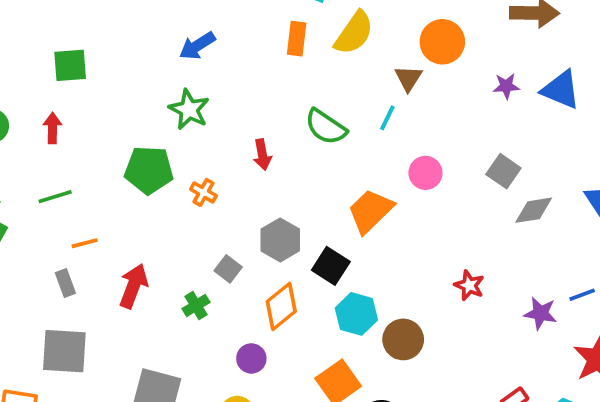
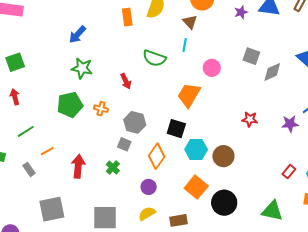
gray hexagon: (280, 240) -> (135, 122), moved
gray rectangle: (65, 283) -> (29, 169), moved

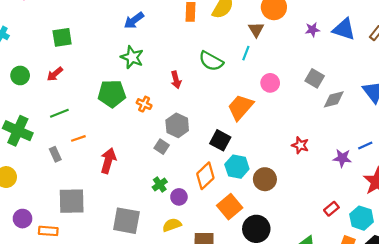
red arrow: (15, 97) -> (55, 74), turned -126
orange diamond: (157, 156) -> (205, 176), moved
green cross: (113, 168) -> (160, 185), moved

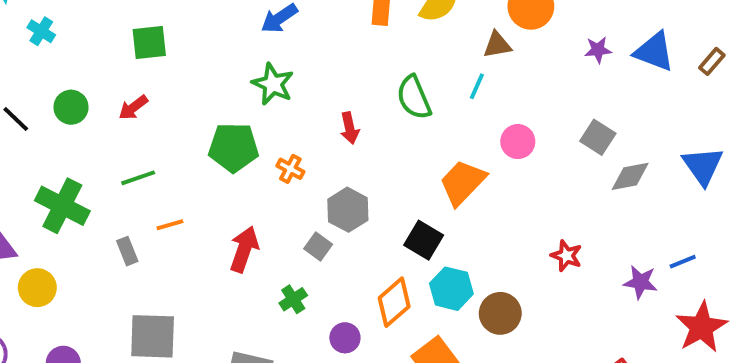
brown triangle: (256, 30) -> (497, 45), turned 49
green semicircle: (211, 61) -> (414, 97), turned 35
red arrow: (108, 161) -> (244, 249), moved
green cross: (160, 185) -> (293, 299), moved

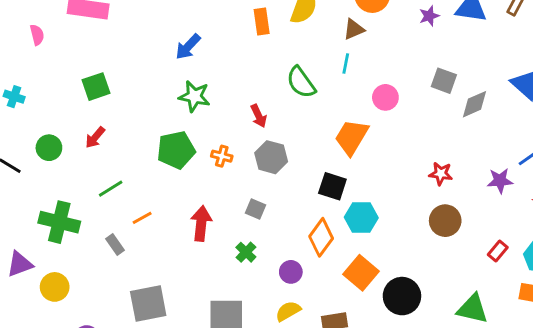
gray hexagon: (348, 210) -> (271, 157), moved
brown circle: (500, 313) -> (445, 221), moved

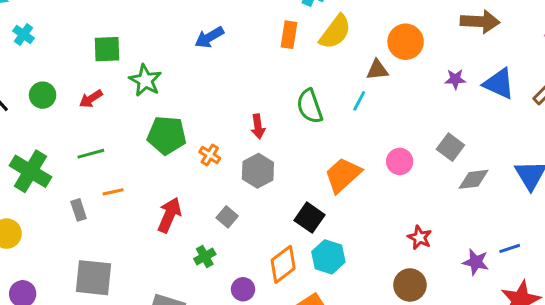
green star: (194, 96) -> (145, 80), moved
pink circle: (385, 97) -> (400, 161), moved

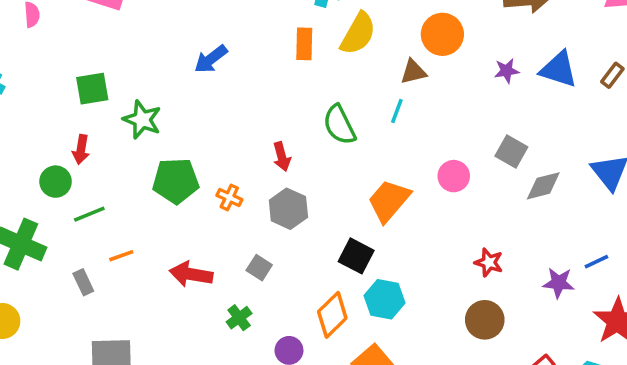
green circle: (43, 95) -> (56, 182), moved
red arrow: (91, 99) -> (81, 150), turned -40
red arrow: (169, 215) -> (191, 274), turned -96

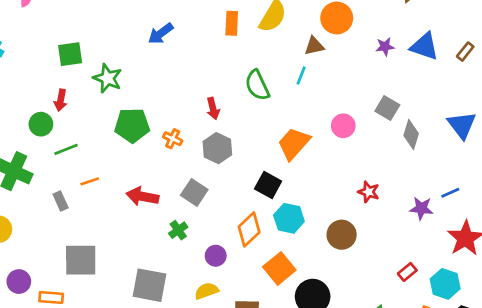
gray diamond: (543, 186) -> (411, 134), turned -60
gray square: (259, 268) -> (194, 192), size x1.4
brown circle: (485, 320) -> (342, 235), moved

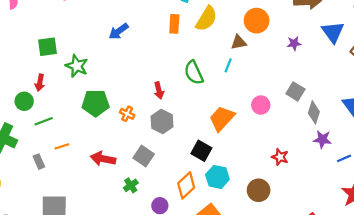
blue triangle: (424, 46) -> (333, 32), moved, turned 35
purple star: (421, 208) -> (322, 139), moved

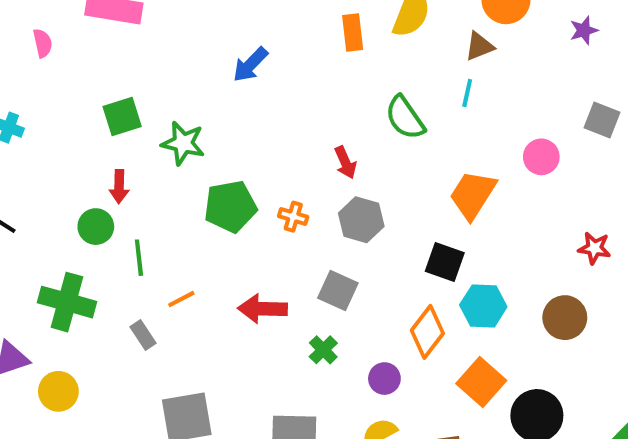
green line: (44, 121) -> (139, 258), turned -66

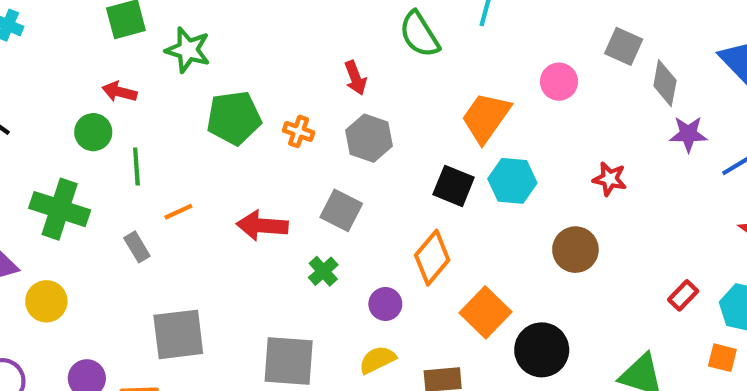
red arrow: (119, 187) -> (119, 92), turned 100
cyan hexagon: (483, 306) -> (512, 181), moved

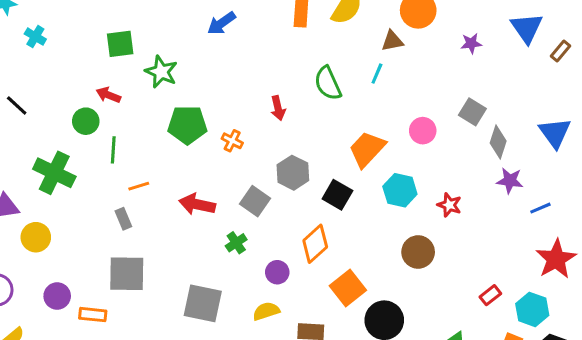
gray hexagon: (369, 138) -> (293, 173), moved
cyan hexagon: (512, 181) -> (400, 190), moved
gray rectangle: (137, 247) -> (123, 219), moved

